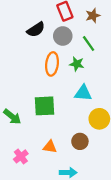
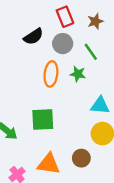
cyan triangle: (83, 93) -> (100, 106), moved
orange triangle: (50, 147) -> (49, 164), size x1.5

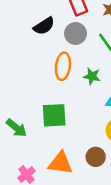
green star: (78, 74) -> (92, 76), moved

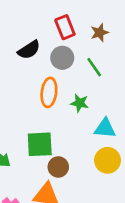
brown circle: (96, 157) -> (58, 167), moved

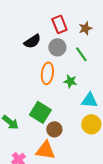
green square: (40, 144) -> (40, 112), turned 35

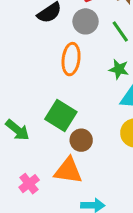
green star: (70, 81) -> (119, 69), moved

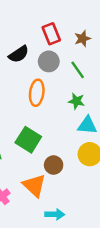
brown circle: (81, 140) -> (54, 165), moved
orange triangle: (68, 171) -> (34, 185), turned 35

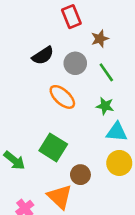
red rectangle: (51, 34) -> (71, 17), moved
brown star: (82, 39) -> (100, 39), moved
orange ellipse: (37, 93) -> (62, 97), turned -55

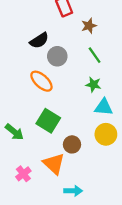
gray circle: (75, 63) -> (57, 56), moved
orange ellipse: (62, 97) -> (41, 81), moved

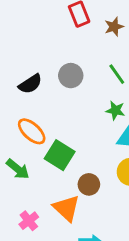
brown star: (89, 26) -> (114, 27), moved
black semicircle: (39, 40) -> (30, 84), moved
orange ellipse: (41, 81) -> (32, 131), moved

